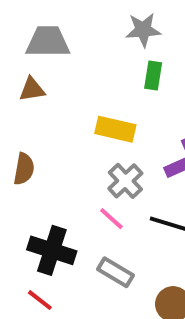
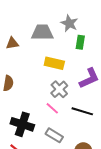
gray star: (143, 30) -> (69, 23), moved, turned 30
gray trapezoid: (48, 42) -> (42, 32), moved
green rectangle: (153, 76) -> (80, 42), moved

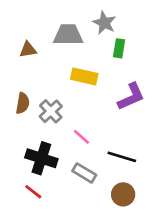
gray cross: (59, 89) -> (51, 111), moved
black line: (82, 111) -> (122, 157), moved

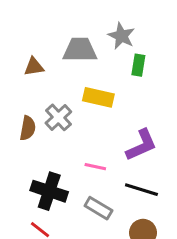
purple L-shape: (131, 97) -> (141, 145), moved
gray cross: (51, 111) -> (58, 117), moved
pink line: (82, 137) -> (95, 167), turned -30

